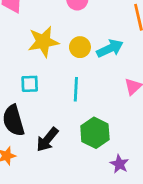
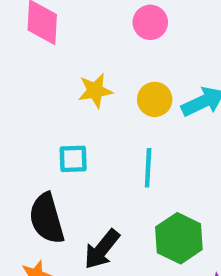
yellow star: (43, 42) -> (95, 91), size x0.7

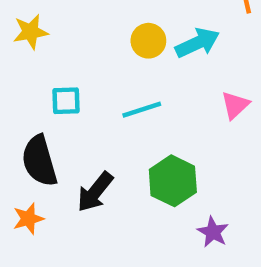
yellow star: (95, 91) -> (31, 32), moved
cyan line: (148, 168) -> (142, 110), turned 69

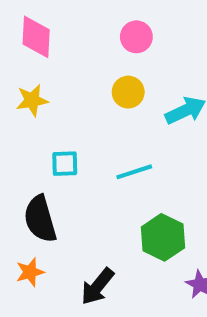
yellow circle: (148, 41) -> (128, 92), moved
black arrow: (95, 192) -> (97, 286), moved

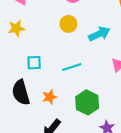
orange star: (30, 272) -> (50, 97), moved

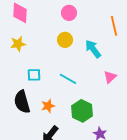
cyan arrow: (99, 34) -> (93, 49), turned -102
cyan line: (72, 67) -> (68, 79), turned 48

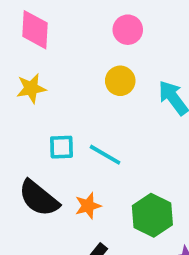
cyan line: (68, 79) -> (105, 155), moved
black semicircle: (22, 102) -> (39, 198), turned -35

